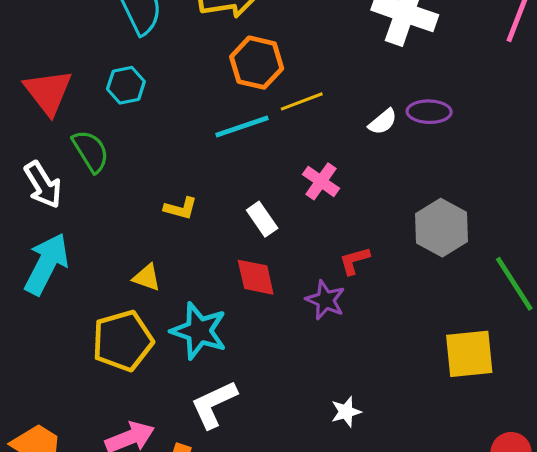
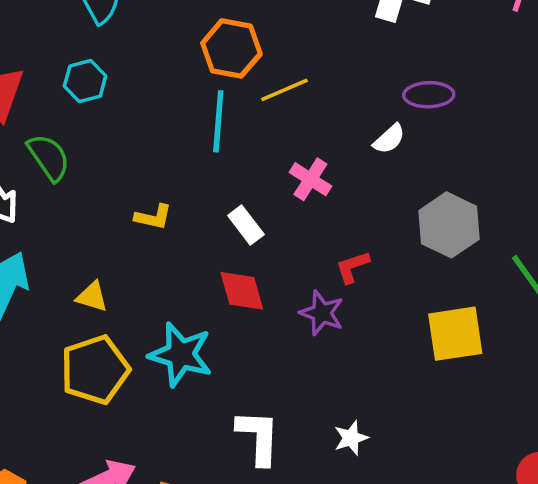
white semicircle: (383, 122) -> (389, 139), moved
cyan line: (242, 126) -> (218, 121), turned -64
yellow triangle: (147, 277) -> (92, 297), moved
yellow square: (469, 354) -> (455, 334), moved
white L-shape: (214, 404) -> (258, 437), moved, turned 120

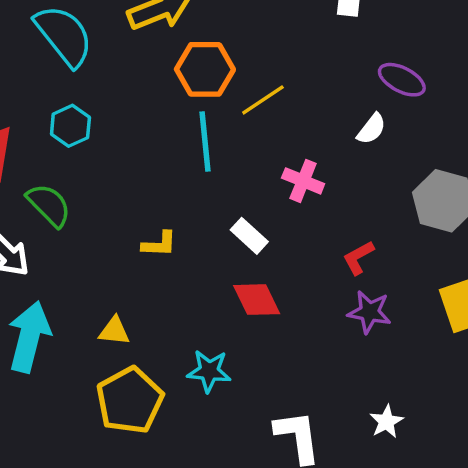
purple ellipse: (429, 95) -> (402, 80), turned 39
purple star: (322, 313) -> (369, 312), moved
cyan star: (181, 354) -> (209, 371), size x0.7

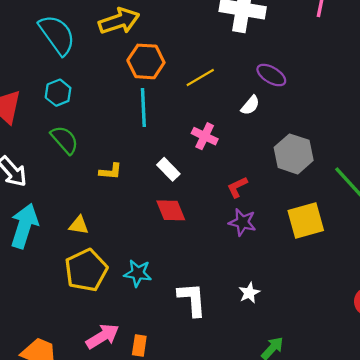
yellow line: (263, 100) -> (200, 78), moved
green semicircle: (49, 205) -> (65, 140), moved
cyan star: (209, 371) -> (138, 273), moved

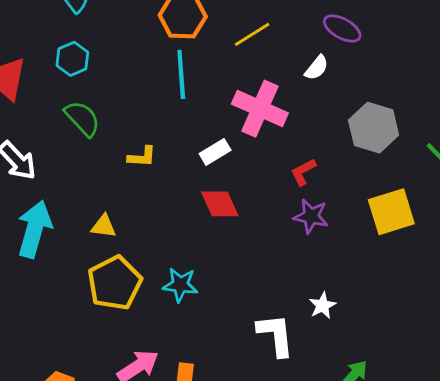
pink cross: (205, 136) -> (260, 109), size x1.6
white rectangle: (168, 169) -> (215, 152), turned -75
white L-shape: (192, 299) -> (276, 335), moved

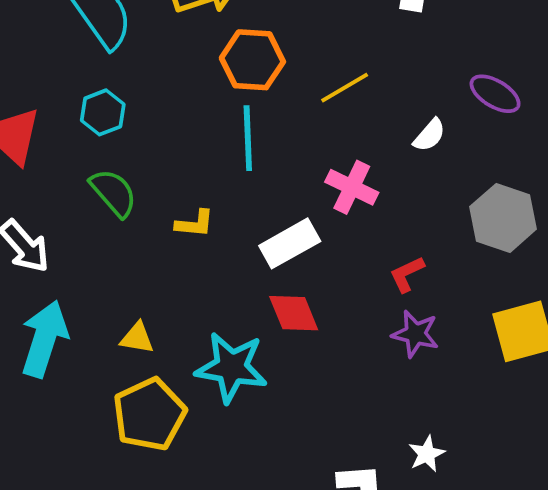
purple ellipse: (342, 28) -> (495, 94), moved
pink cross: (260, 109) -> (352, 187), size x0.7
white rectangle: (215, 152) -> (290, 243), size x1.4
yellow L-shape: (142, 157) -> (195, 224), moved
cyan star: (180, 285) -> (231, 367), moved, size x1.5

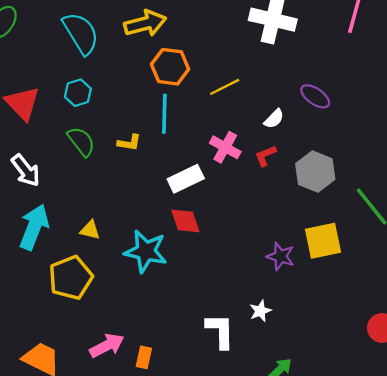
yellow L-shape: (195, 224) -> (129, 143), moved
red L-shape: (407, 274) -> (265, 156), moved
purple star: (415, 334) -> (281, 256), moved
yellow pentagon: (149, 414) -> (71, 278), moved

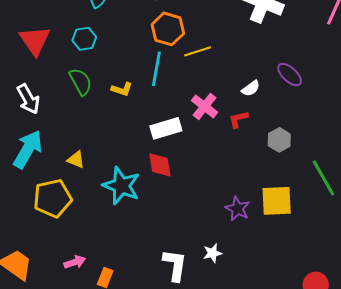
yellow line: (225, 87) -> (198, 51), moved
gray hexagon: (315, 172) -> (279, 140), size x0.7
pink arrow: (107, 345) -> (75, 262), size x0.7

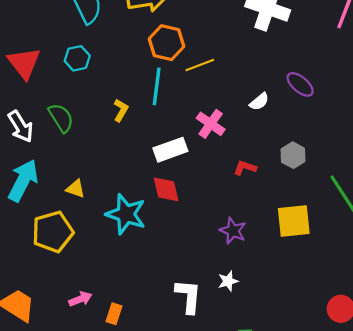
green semicircle: (81, 82) -> (61, 118), moved
yellow L-shape: (122, 89) -> (121, 110), turned -75
red L-shape: (238, 119) -> (245, 168), moved, turned 35
purple star: (238, 209) -> (233, 231), moved

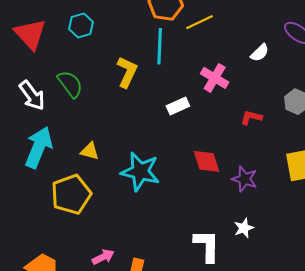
yellow L-shape: (121, 110) -> (127, 72), size x1.4
white rectangle: (170, 150) -> (178, 106), size x0.7
red diamond: (166, 189) -> (207, 161), moved

